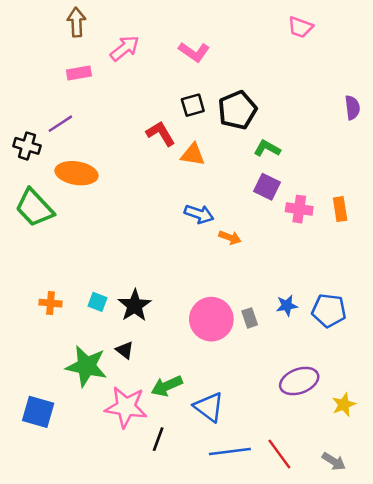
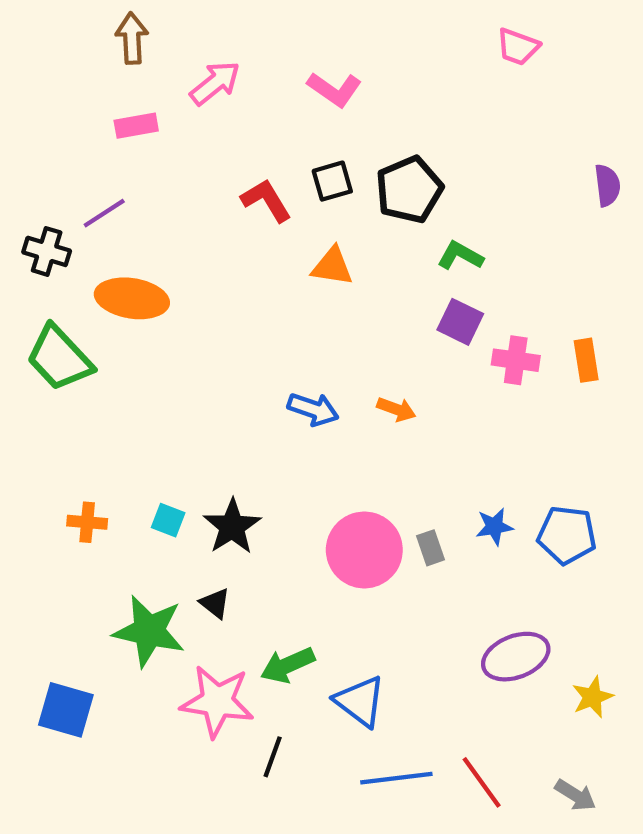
red L-shape: (161, 134) -> (266, 200), moved
blue arrow: (199, 214) -> (313, 409), moved

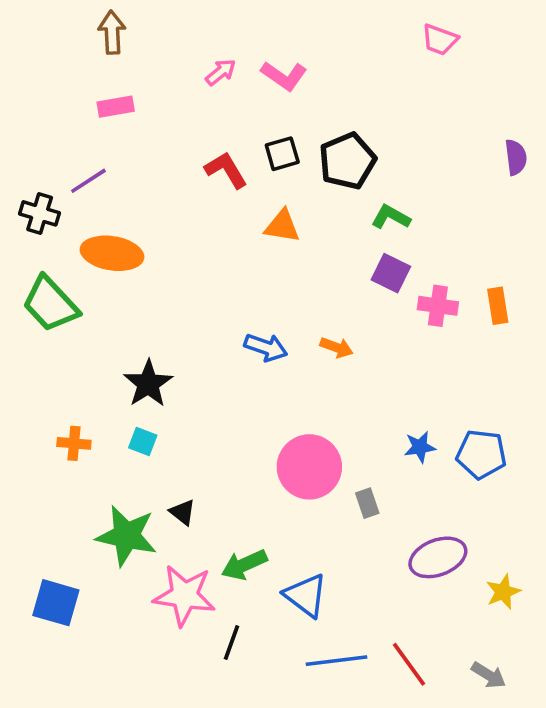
pink arrow: (215, 83) -> (221, 72), moved, size x0.7
black star: (232, 527) -> (148, 384), moved
gray rectangle: (430, 548) -> (367, 503), moved

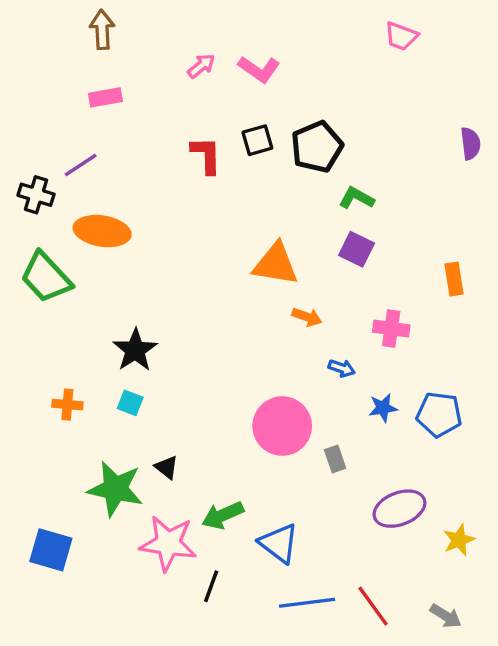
red L-shape: (226, 170) -> (206, 155), turned 30
orange triangle: (282, 226) -> (276, 264), moved, size x1.4
pink cross: (438, 306) -> (391, 329), moved
blue arrow: (266, 347) -> (342, 368), moved, size x0.7

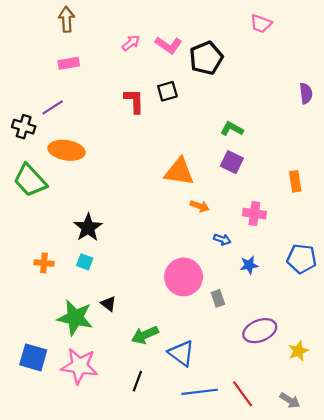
black pentagon: (317, 147) -> (206, 58), moved
blue pentagon: (439, 414) -> (302, 259), moved
pink star: (168, 543) -> (79, 366), moved

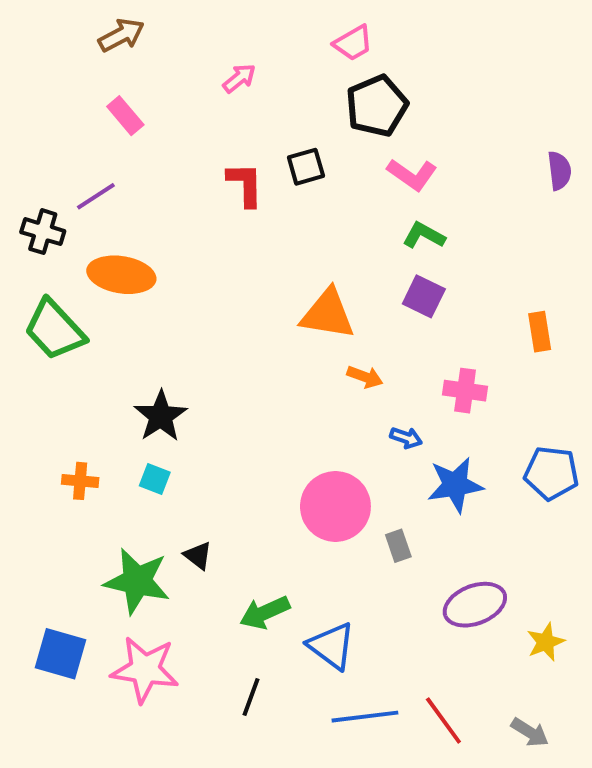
brown arrow: (67, 19) -> (121, 35), turned 65
pink trapezoid: (261, 24) -> (353, 43), moved, turned -50
pink L-shape: (169, 45) -> (412, 175), moved
pink rectangle: (69, 63) -> (125, 116), turned 60
blue star: (249, 265) -> (455, 485), size x1.6

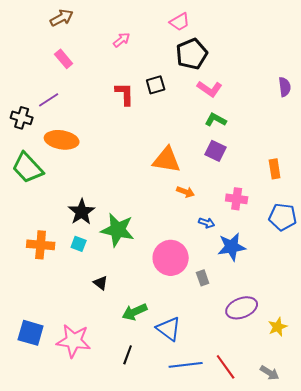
blue pentagon: (551, 473) -> (283, 217), moved
orange cross: (80, 481) -> (41, 245), size x1.5
green star: (137, 581) -> (118, 230), moved

